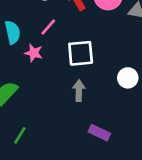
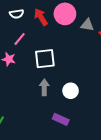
white circle: (128, 78) -> (71, 91), moved

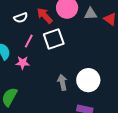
white square: (45, 59) -> (54, 39), moved
white circle: (71, 91) -> (88, 80), size x1.5

